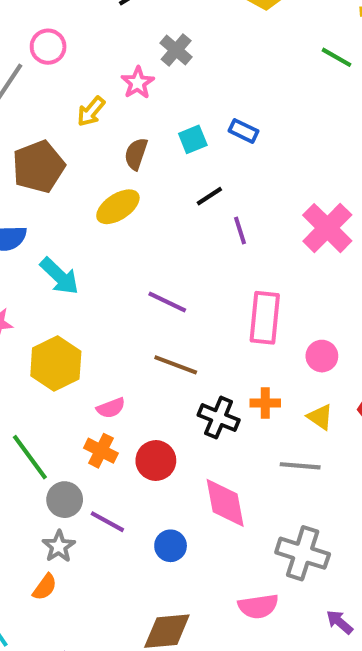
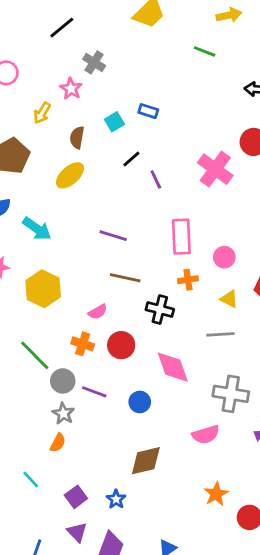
orange cross: (265, 403) -> (188, 280), moved
pink semicircle: (111, 408) -> (98, 312), moved

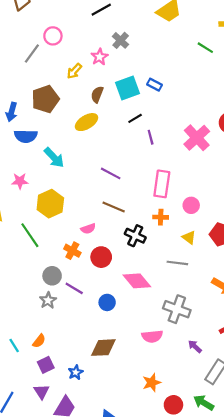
cyan square: (114, 122) -> (127, 88), size x1.6
green line: (35, 355) -> (30, 235), moved
pink diamond: (173, 367) -> (137, 281), turned -32
orange semicircle: (58, 443) -> (39, 341), moved

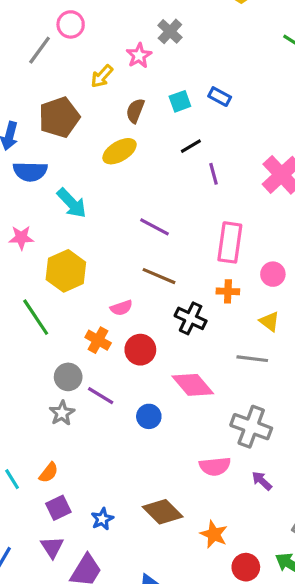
cyan square: (127, 88) -> (180, 101), size x0.6
purple arrow: (195, 346) -> (262, 481), moved
brown diamond: (103, 348) -> (163, 512), moved, turned 48
orange star: (152, 383) -> (214, 534), turned -30

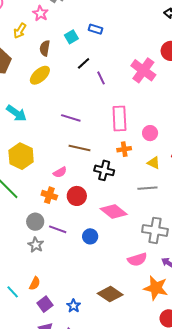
orange star: (214, 534) -> (156, 288), moved, size x1.4

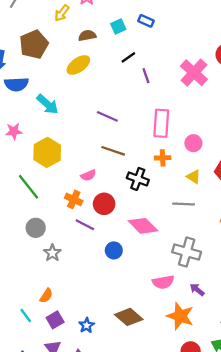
brown semicircle: (45, 48) -> (87, 36), turned 63
gray circle: (35, 222) -> (36, 228), moved
purple line: (58, 229) -> (85, 225), moved
cyan line: (13, 292) -> (26, 316), moved

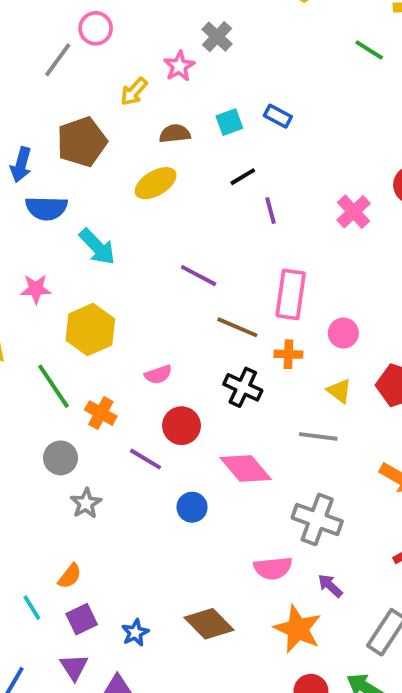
pink cross: (194, 73) -> (354, 212), size x0.7
brown line: (113, 151) -> (237, 327), moved
orange cross: (74, 199) -> (101, 413), moved

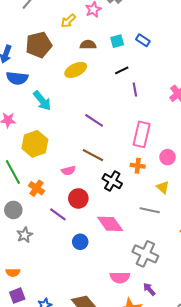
brown line: (237, 327) -> (93, 155), moved
orange semicircle: (70, 576) -> (13, 272), turned 48

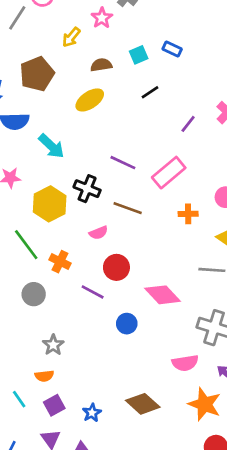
purple line: (135, 89) -> (188, 124), moved, turned 56
pink rectangle: (142, 134) -> (169, 173), moved, turned 45
black cross: (112, 181) -> (87, 189), moved
gray star: (25, 235) -> (53, 345), moved

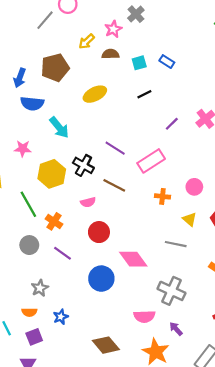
brown semicircle: (101, 65) -> (110, 54), moved
purple line: (93, 292) -> (62, 253), moved
blue circle: (127, 324) -> (101, 279), size x1.5
blue star: (92, 413) -> (61, 317), moved

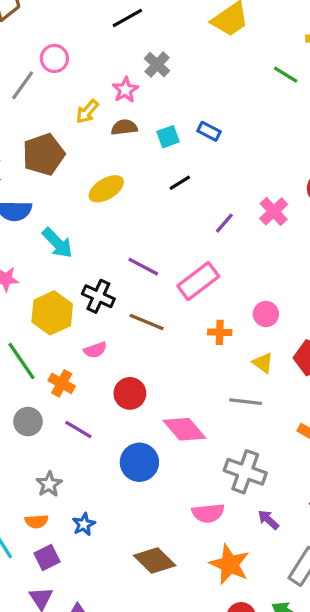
pink semicircle: (88, 202) -> (95, 350), moved
purple arrow: (176, 329) -> (268, 520), moved

